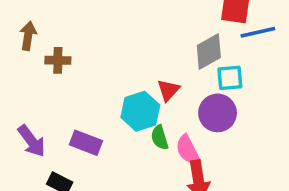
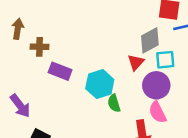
red triangle: (168, 90) -> (136, 62), moved
purple rectangle: (86, 143) -> (60, 71), moved
pink semicircle: (188, 150) -> (158, 112), moved

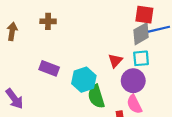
gray diamond: (150, 40) -> (141, 34), moved
brown cross: (39, 47) -> (48, 21), moved
green semicircle: (114, 103) -> (96, 96), size x1.5

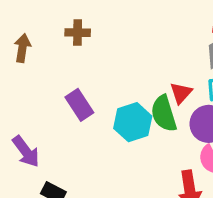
purple rectangle: (49, 68) -> (79, 105), turned 36
green semicircle: (96, 96) -> (164, 114), moved

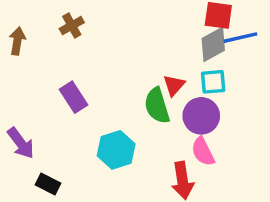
brown cross: (78, 33) -> (72, 26), turned -30
cyan hexagon: (133, 122) -> (116, 150), moved

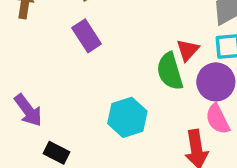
purple rectangle: (74, 97) -> (87, 36), moved

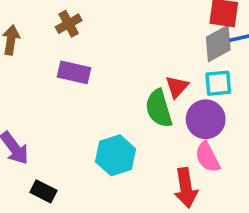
purple rectangle: (87, 36) -> (74, 72), turned -44

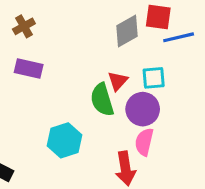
gray diamond: (218, 44) -> (127, 31), moved
pink semicircle: (207, 157) -> (144, 142), turned 40

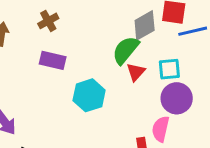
green semicircle: (102, 100) -> (126, 50), moved, turned 56
purple circle: (143, 109) -> (177, 98), moved
cyan hexagon: (65, 140) -> (89, 95), moved

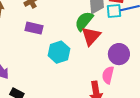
cyan square: (169, 69) -> (114, 11), moved
red triangle: (136, 72) -> (91, 36), size x1.5

